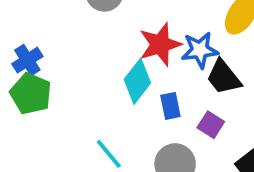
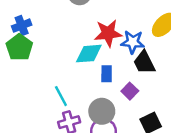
cyan diamond: (137, 81) -> (89, 54), turned 36

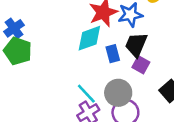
black trapezoid: (144, 62) -> (136, 45), moved, turned 65
cyan line: (61, 96) -> (86, 94), moved

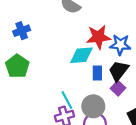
green pentagon: (18, 51) -> (17, 66), moved

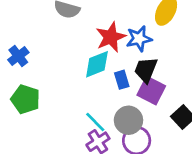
purple square: (118, 88) -> (151, 90), size x1.5

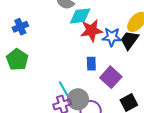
cyan diamond: (97, 64) -> (80, 16), moved
black trapezoid: (146, 70) -> (130, 40), moved
gray circle: (128, 120) -> (78, 99), moved

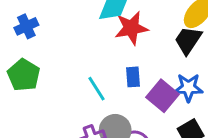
blue star: (112, 37) -> (188, 88), moved
cyan line: (64, 90) -> (97, 89), moved

